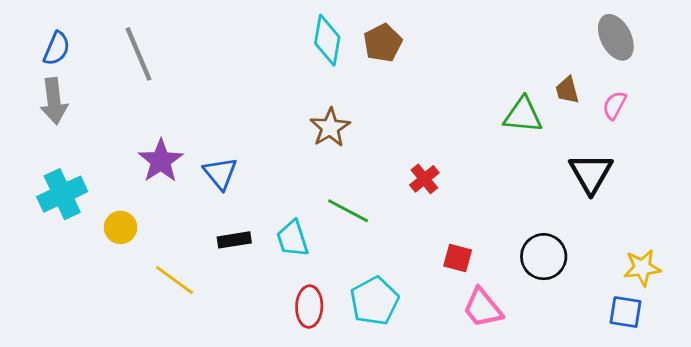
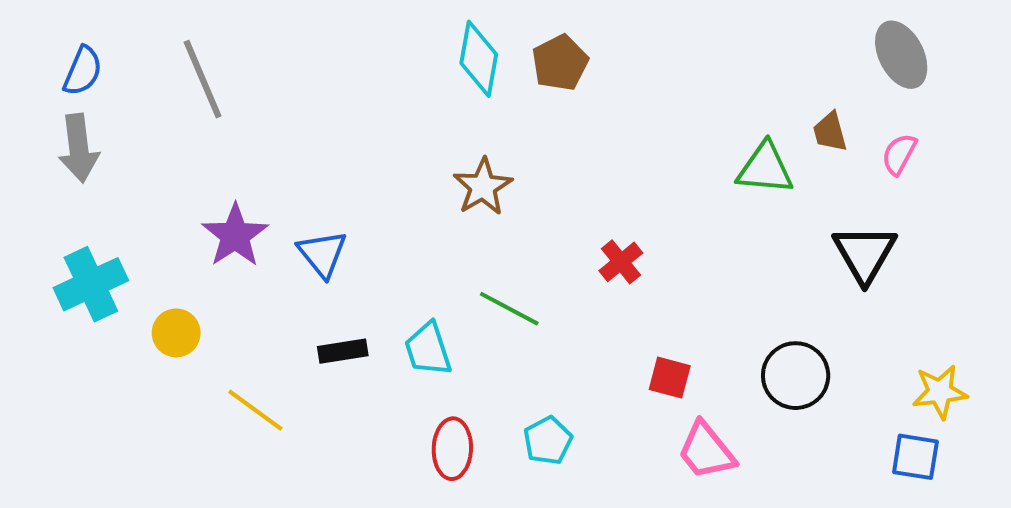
cyan pentagon: (374, 301) -> (548, 441), size x0.7

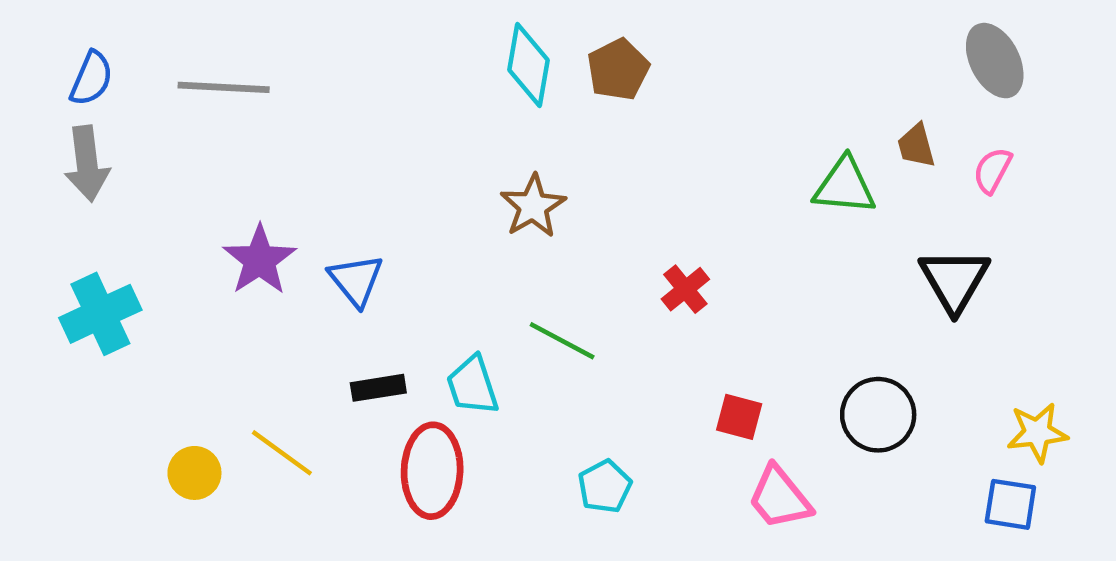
gray line: (203, 79) -> (224, 87), turned -64
yellow circle: (176, 333) -> (194, 473), moved
red ellipse: (452, 449) -> (432, 471), moved, size x1.4

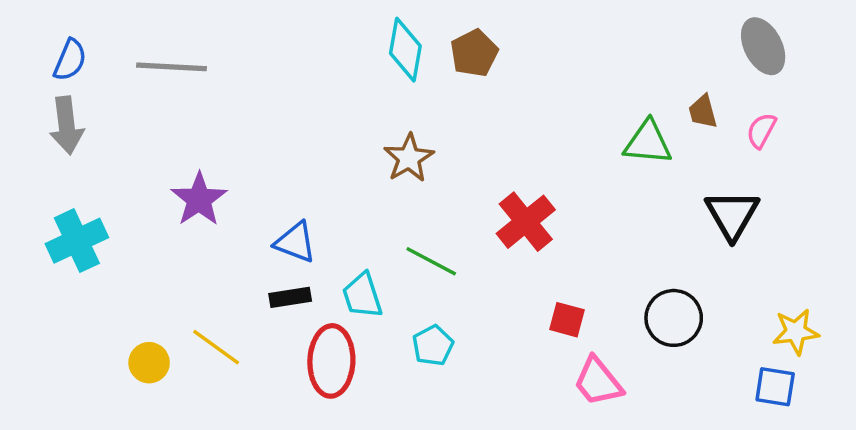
blue triangle: (356, 280) -> (295, 242), moved, turned -30
red cross: (685, 289) -> (526, 222), size x1.6
cyan pentagon: (605, 486) -> (433, 345), moved

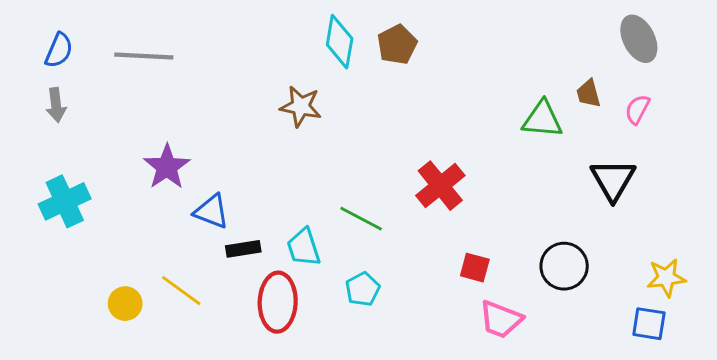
gray arrow: (67, 125) -> (56, 105), size x0.7
brown star: (409, 158) -> (301, 106), moved, turned -30
blue triangle: (295, 242) -> (211, 211), moved
pink trapezoid: (598, 382) -> (501, 319), turned -30

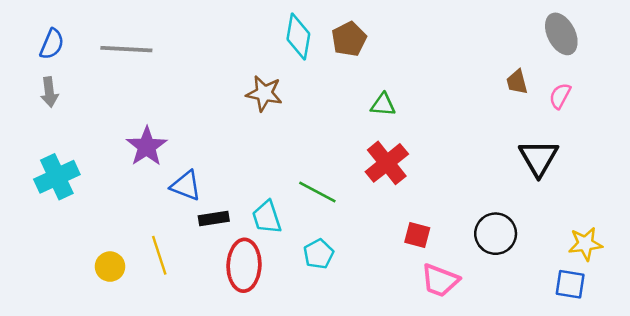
green triangle: (542, 119) -> (383, 105), moved, size x0.7
yellow line: (181, 291) -> (159, 255), turned 36

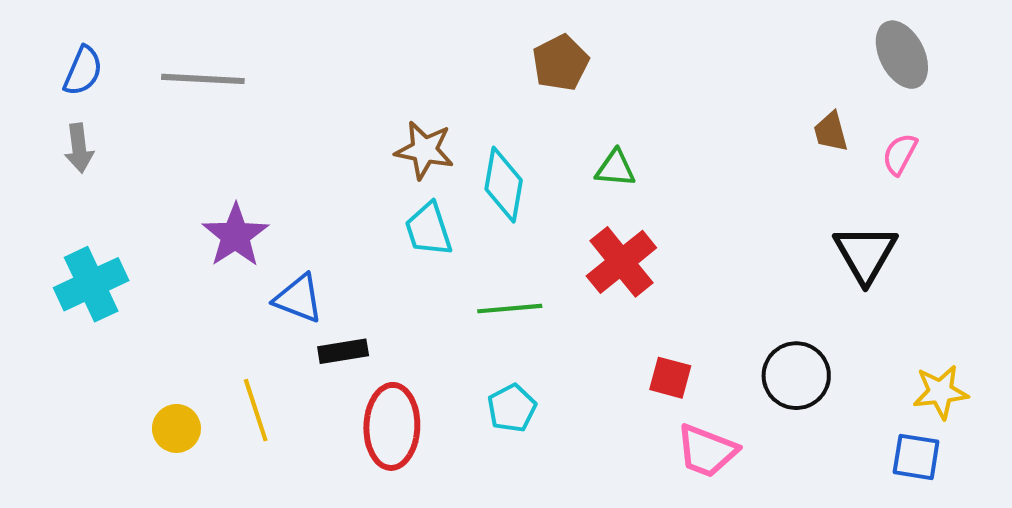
cyan diamond: (298, 36) -> (504, 185), moved
green line: (317, 192) -> (510, 309), turned -33
cyan trapezoid: (267, 217) -> (428, 229), moved

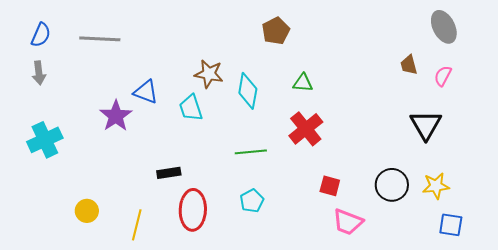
cyan trapezoid: (428, 229) -> (191, 108), moved
blue triangle: (298, 298) -> (146, 92), moved
yellow star: (941, 392) -> (436, 186), moved
yellow line: (256, 410) -> (137, 225), moved, turned 32

